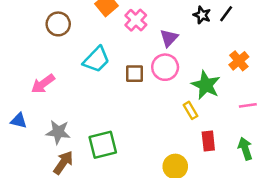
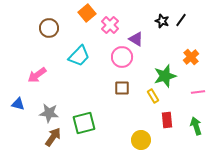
purple triangle: (169, 38) -> (136, 39), turned -42
pink circle: (165, 67) -> (122, 57), moved
brown square: (135, 74) -> (122, 88), moved
green star: (206, 85) -> (165, 76), turned 30

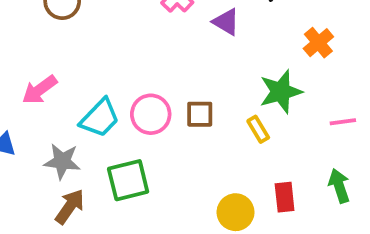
cyan trapezoid: (79, 56) -> (100, 118), moved
pink circle: (122, 57) -> (151, 114), moved
orange cross: (191, 57) -> (318, 43), moved
red rectangle: (167, 120) -> (285, 197), moved

